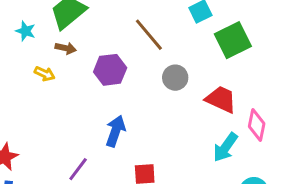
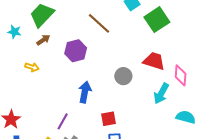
brown arrow: (66, 48) -> (43, 40), turned -40
yellow arrow: (45, 74) -> (32, 67), moved
gray circle: (175, 78) -> (123, 76), moved

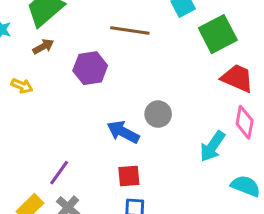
brown line: (99, 23) -> (130, 30), turned -40
red trapezoid: (154, 61) -> (237, 78), moved
blue arrow: (85, 92) -> (123, 132), moved, turned -80

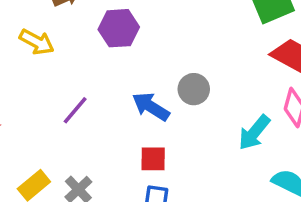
yellow arrow: (22, 86) -> (37, 42), size x1.4
purple line: (59, 173) -> (75, 110), moved

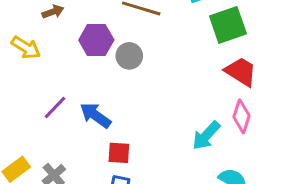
gray circle: (194, 89) -> (129, 56), moved
blue arrow: (151, 107) -> (95, 115), moved

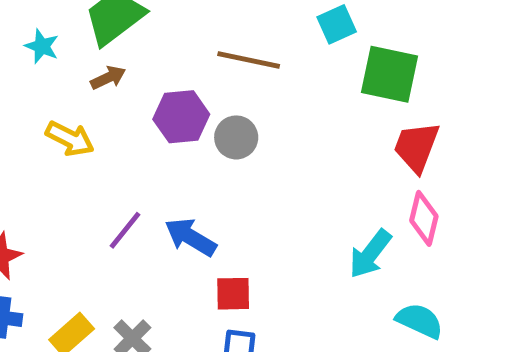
green square: (228, 25) -> (389, 74), turned 36
red trapezoid: (241, 72) -> (416, 147), turned -96

